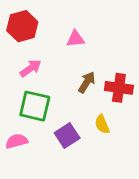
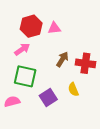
red hexagon: (22, 26) -> (31, 26), moved

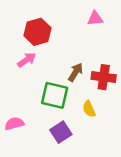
pink triangle: (54, 28) -> (95, 18), moved
green square: (25, 76) -> (55, 95), moved
purple square: (48, 97) -> (61, 132), moved

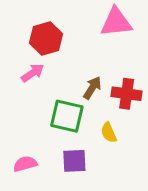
pink triangle: (95, 18) -> (116, 22), size x1.6
pink semicircle: (14, 124) -> (25, 164), moved
purple square: (61, 132) -> (74, 161), turned 30

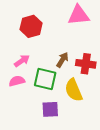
pink arrow: (33, 73) -> (22, 61), moved
yellow semicircle: (109, 133) -> (74, 90), size x1.6
pink semicircle: (25, 164) -> (17, 81), moved

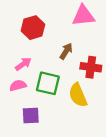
brown arrow: (62, 60) -> (66, 51), moved
purple square: (50, 109) -> (31, 115), moved

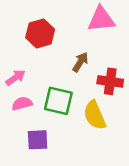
pink arrow: (23, 64) -> (16, 78), moved

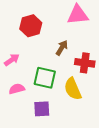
pink semicircle: (22, 104) -> (17, 89), moved
purple square: (38, 140) -> (42, 109), moved

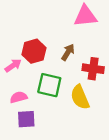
red hexagon: (31, 26) -> (34, 51), moved
purple square: (42, 109) -> (26, 119), moved

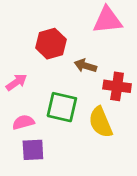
red hexagon: (34, 51) -> (51, 44), moved
brown arrow: (68, 52) -> (85, 66), turned -105

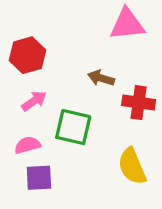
red hexagon: (51, 44) -> (27, 55), moved
pink arrow: (16, 82) -> (34, 101), moved
yellow semicircle: (101, 122) -> (132, 166), moved

